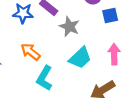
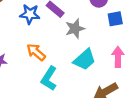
gray star: (69, 27) -> (75, 29), turned 30

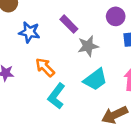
blue star: (30, 14) -> (29, 32), moved

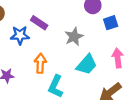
purple rectangle: (69, 24) -> (39, 23), moved
orange arrow: (45, 67) -> (40, 63), turned 60

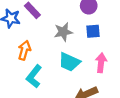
blue square: (111, 23) -> (93, 31), moved
cyan trapezoid: (87, 65) -> (69, 62), turned 60

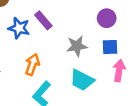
pink arrow: (101, 63) -> (119, 70), moved

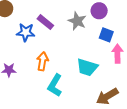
gray star: (77, 46) -> (77, 21), moved, turned -30
blue square: (110, 47) -> (106, 35), turned 32

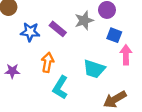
gray star: (77, 21) -> (84, 20), turned 30
purple rectangle: (45, 22) -> (58, 29), moved

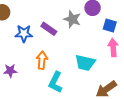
gray star: (84, 20) -> (72, 19), turned -30
blue square: (114, 35) -> (110, 25), moved

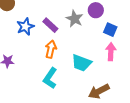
blue star: (24, 33) -> (25, 27), turned -30
orange arrow: (42, 60) -> (51, 49), moved

